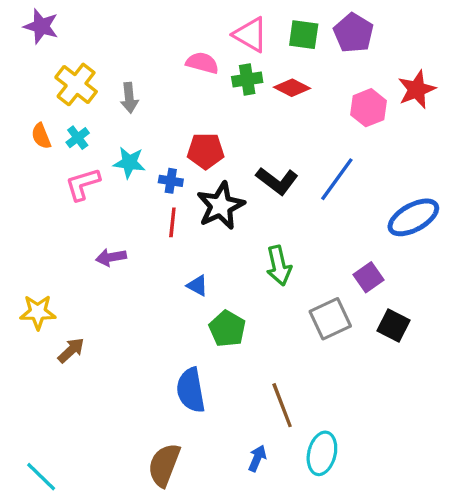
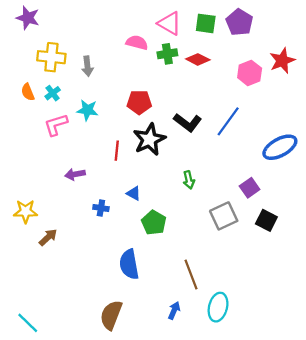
yellow cross: (76, 84) -> (51, 57), turned -32
blue cross: (171, 181) -> (101, 208), moved
green arrow: (279, 266) -> (189, 180), size x0.7

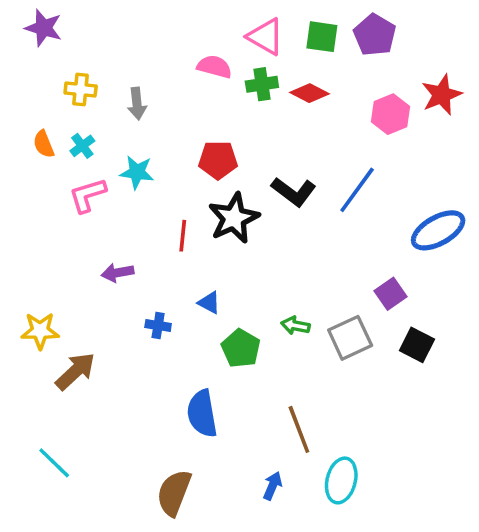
yellow cross: (51, 57) -> (81, 90), size x0.7
green arrow: (189, 180) -> (295, 325), moved, turned 114
brown arrow: (48, 237) -> (75, 371), size x1.4
cyan line: (28, 323) -> (54, 463), moved

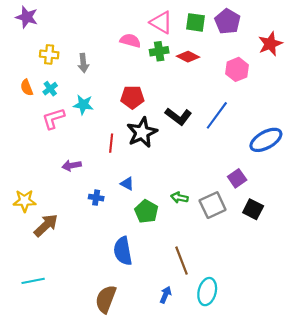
red star: (442, 95) -> (270, 44), moved
cyan line: (54, 463) -> (33, 281), turned -55

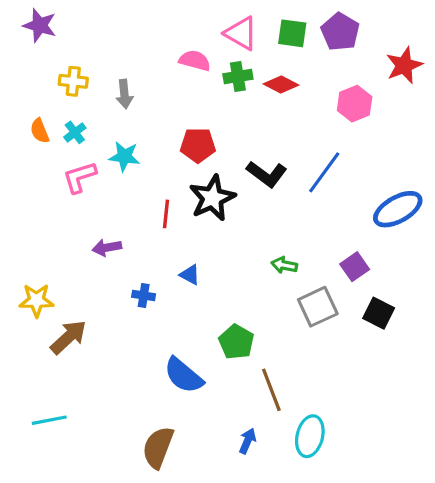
green arrow: (179, 198) -> (284, 265), moved
green pentagon: (146, 211) -> (236, 342), moved
blue semicircle: (123, 251) -> (184, 375), turned -40

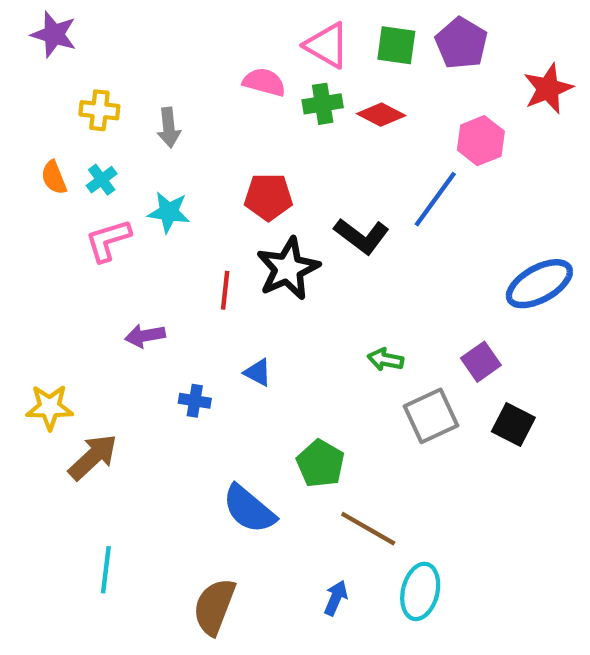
blue line: (324, 172) -> (435, 199), moved
brown line: (271, 390) -> (368, 529), turned -39
cyan line: (49, 420) -> (106, 570), moved, turned -72

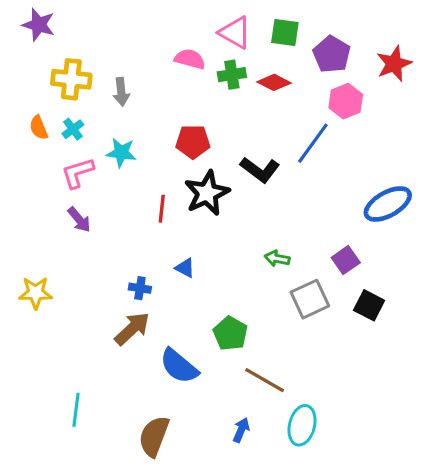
purple pentagon: (461, 43) -> (332, 54), moved
yellow cross: (99, 110) -> (71, 79), size x1.4
purple arrow: (145, 336) -> (79, 220), moved, turned -120
brown arrow: (93, 457) -> (132, 329), moved

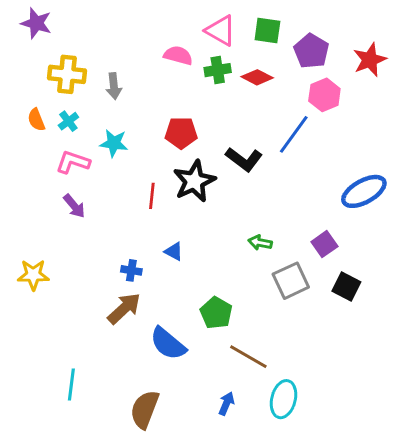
pink L-shape: (78, 173) -> (73, 162), turned 36

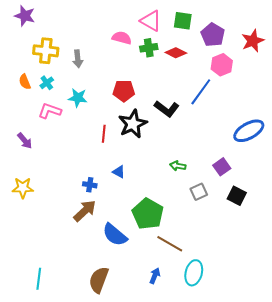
purple arrow: (74, 206) -> (25, 141), moved
gray square: (291, 281) -> (199, 192), size x0.7
green pentagon: (216, 313) -> (148, 214), size x1.4
cyan line: (71, 385) -> (39, 279), moved

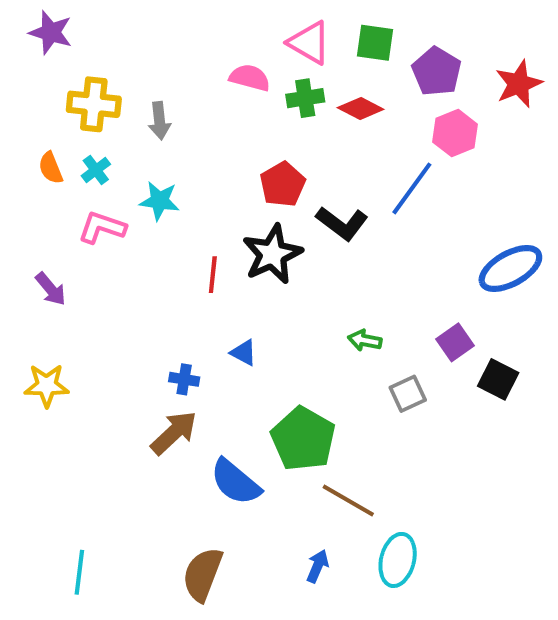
red pentagon: (124, 91) -> (283, 184), moved, turned -30
black square: (237, 196) -> (498, 379), moved

